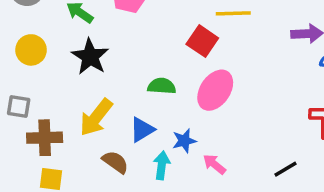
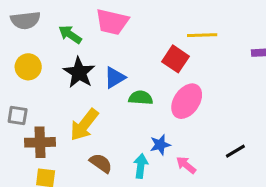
blue triangle: (142, 130) -> (115, 78), moved
black line: (286, 169) -> (235, 151), moved

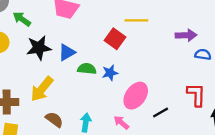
green arrow: (70, 35) -> (22, 19), moved
black star: (79, 73) -> (39, 48), turned 30
pink ellipse: (187, 101) -> (136, 96), moved
blue star: (160, 145) -> (110, 73), moved

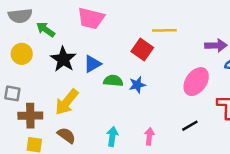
black star: (39, 48) -> (63, 59), turned -30
pink ellipse: (136, 96) -> (196, 82), moved
brown semicircle: (54, 120) -> (66, 135), moved
pink arrow: (121, 123) -> (149, 136), turned 56

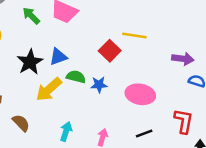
green arrow: (46, 30) -> (31, 16), moved
black star: (63, 59) -> (30, 62), moved
pink ellipse: (196, 82) -> (140, 94), moved, turned 56
yellow arrow: (67, 102) -> (49, 89), moved

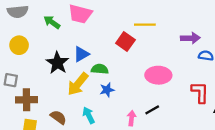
blue star: (99, 85) -> (107, 90), moved
cyan arrow: (66, 131) -> (89, 115), moved, turned -35
black line: (144, 133) -> (152, 110), moved

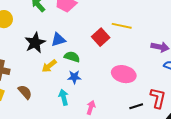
yellow arrow: (78, 84) -> (49, 66), size x0.7
black line: (152, 110) -> (136, 106), moved
cyan arrow: (89, 115) -> (64, 97), moved

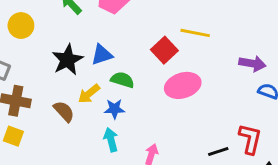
pink ellipse: (124, 74) -> (183, 85), moved, turned -30
blue star: (74, 77) -> (114, 109), moved
brown semicircle: (25, 92) -> (64, 111), moved

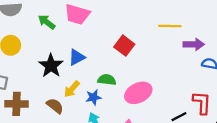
yellow line: (195, 33) -> (170, 26), moved
green semicircle: (122, 80) -> (107, 80), moved
pink ellipse: (183, 85) -> (138, 93), moved

